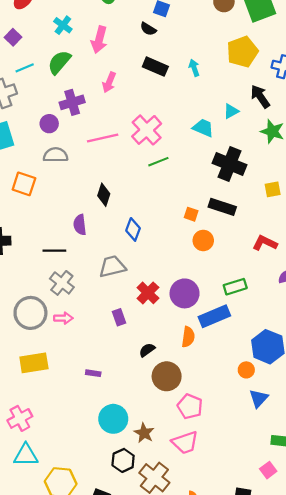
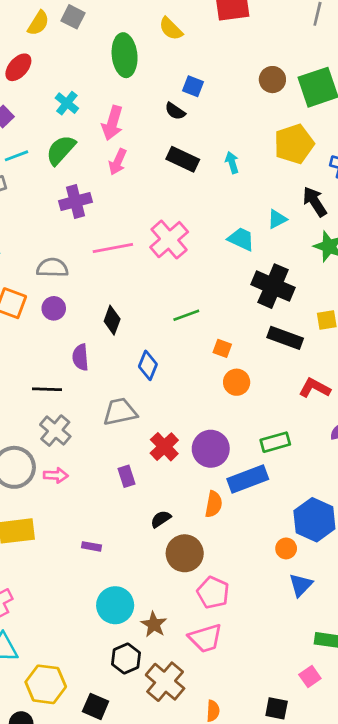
pink arrow: (109, 82) -> (118, 162), moved
purple circle: (49, 124) -> (54, 308), moved
green line: (158, 162) -> (186, 315), moved
black rectangle: (222, 207) -> (285, 338), moved

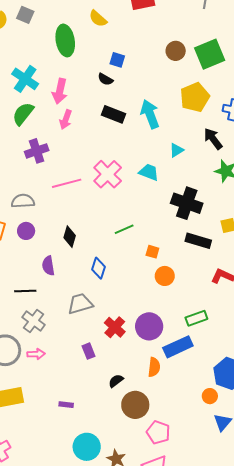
cyan cross: (67, 103) -> (25, 79), size x1.5
cyan arrow: (232, 162) -> (150, 114), size x1.8
cyan triangle: (277, 219) -> (176, 150), moved
cyan trapezoid: (241, 239) -> (149, 172), moved

